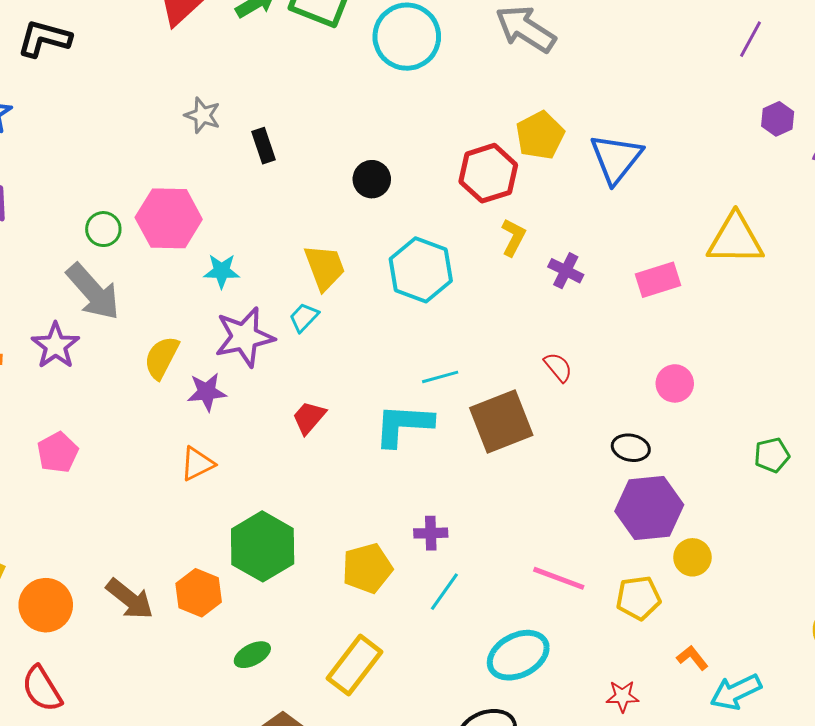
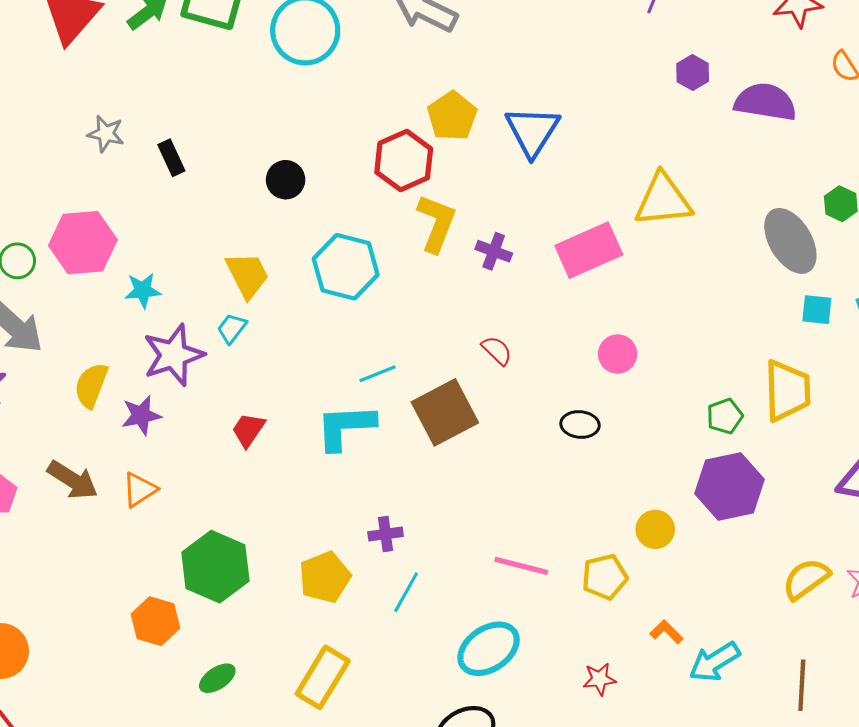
yellow L-shape: (513, 237) -> (436, 223), size x1.5
pink rectangle: (658, 280) -> (589, 250), size x1.4
purple hexagon: (649, 508) -> (729, 487), moved
brown arrow: (130, 599) -> (73, 480), moved

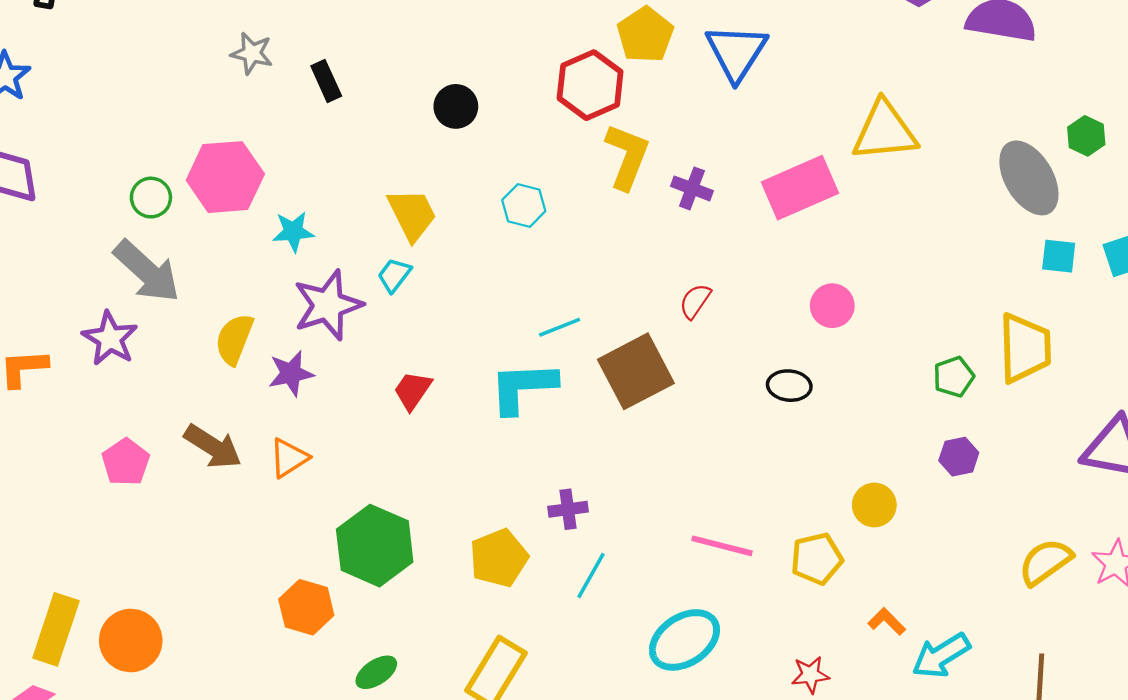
cyan hexagon: (346, 267) -> (524, 205), size x0.6
red semicircle: (497, 350) -> (695, 301), turned -100
purple hexagon: (729, 487) -> (959, 457), size x0.5

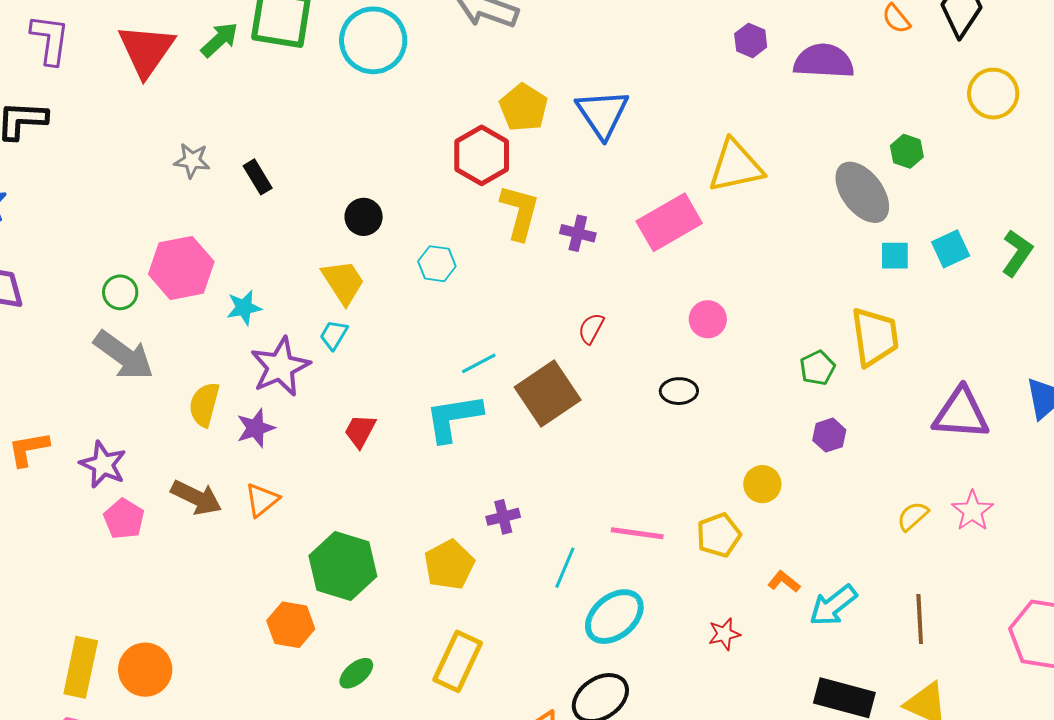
black circle: (456, 106) -> (364, 217), moved
purple star: (110, 338) -> (103, 465), moved
yellow semicircle: (1045, 562) -> (913, 516), size x0.7
cyan line: (591, 575) -> (565, 568), moved

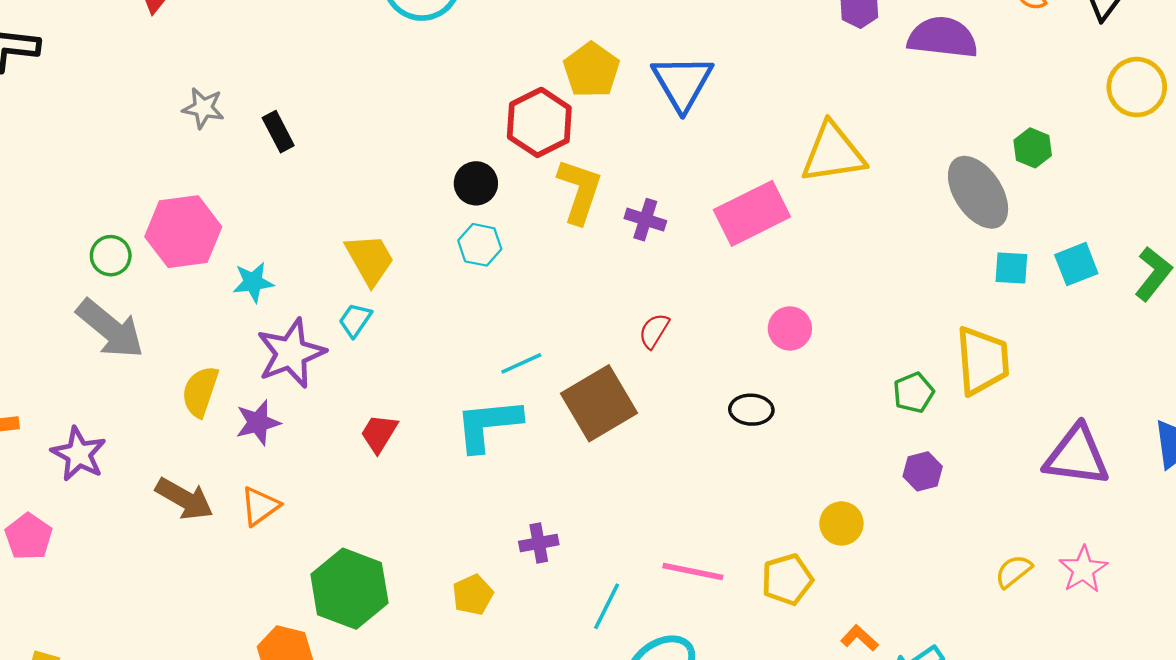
black circle: (364, 217) -> (476, 183), moved
pink pentagon: (124, 519) -> (29, 537), moved
yellow pentagon: (449, 565) -> (473, 595), size x0.7

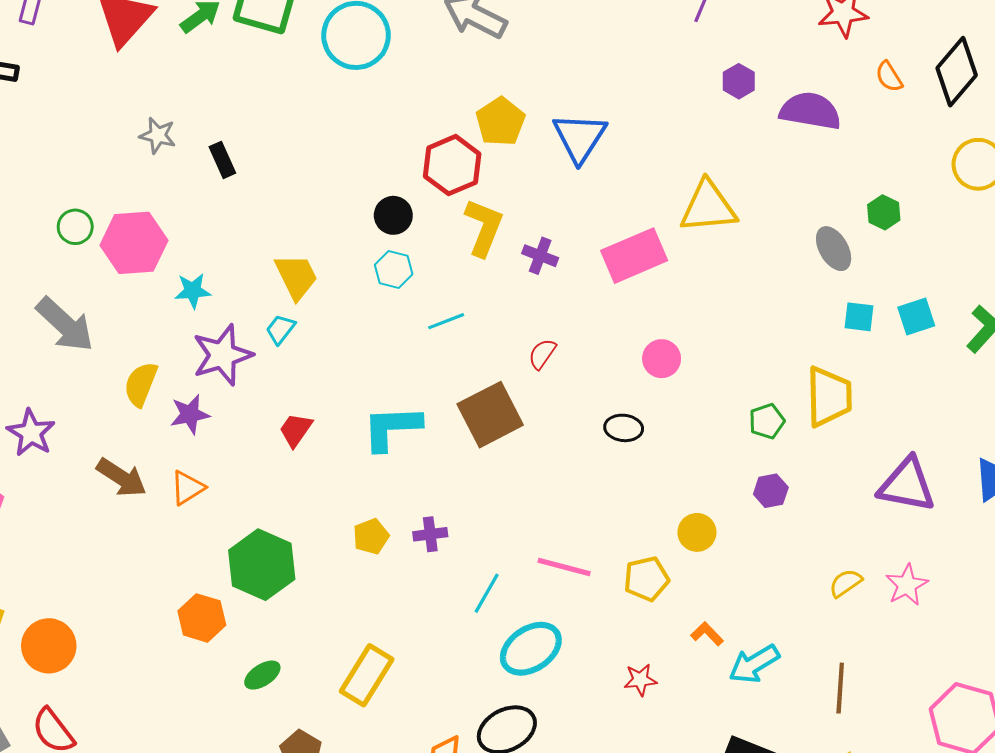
gray ellipse: (978, 192) -> (834, 249), size x0.7
green circle: (111, 256) -> (75, 227), moved
cyan line: (521, 363) -> (446, 321), moved
yellow pentagon: (473, 595) -> (371, 536), moved

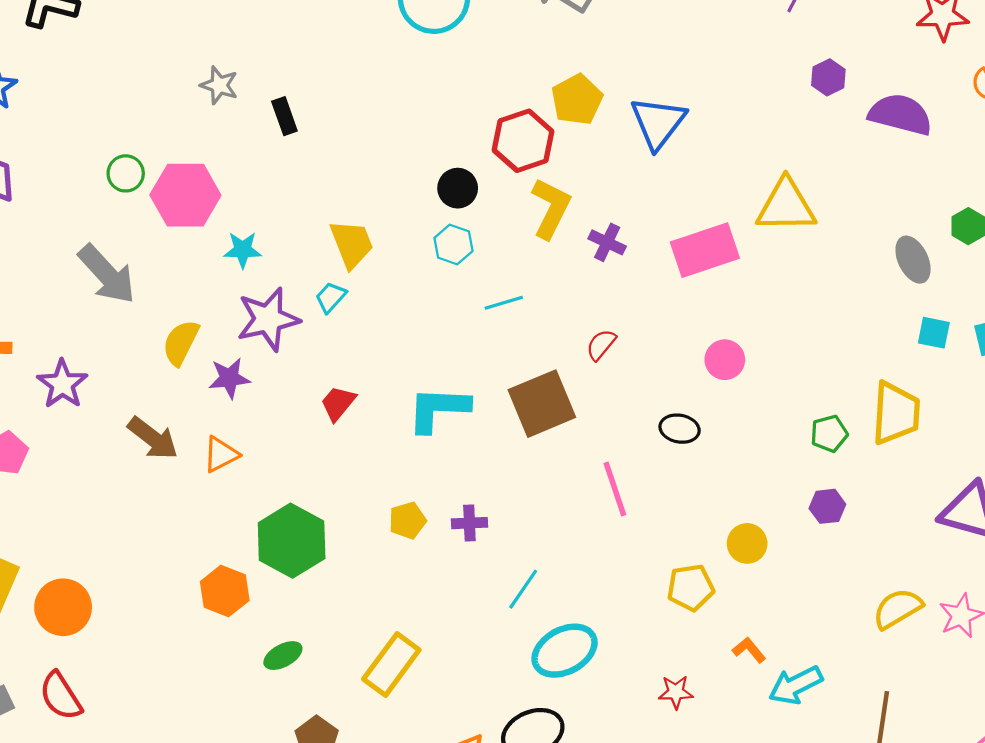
pink line: (564, 567) -> (615, 489), moved, turned 52
yellow semicircle: (846, 583) -> (897, 609), size x1.4

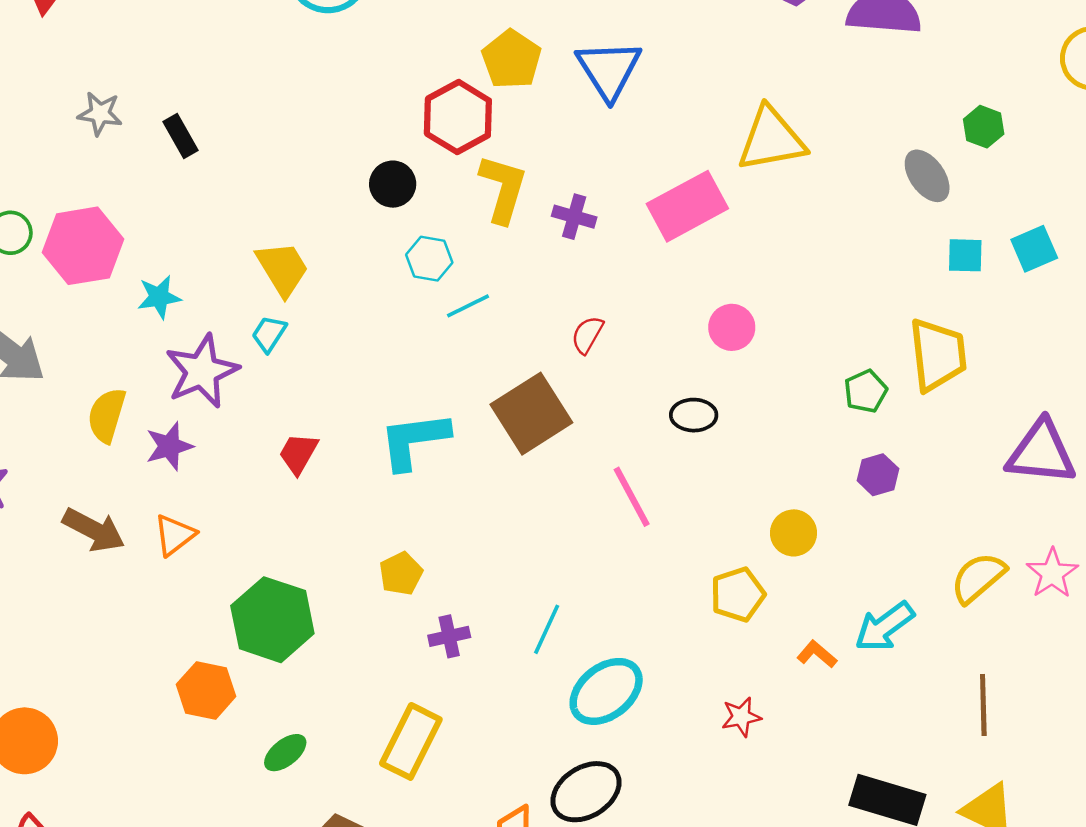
cyan hexagon: (453, 245) -> (429, 259), moved
purple cross: (469, 523) -> (449, 636), moved
cyan arrow: (796, 685) -> (885, 627), moved

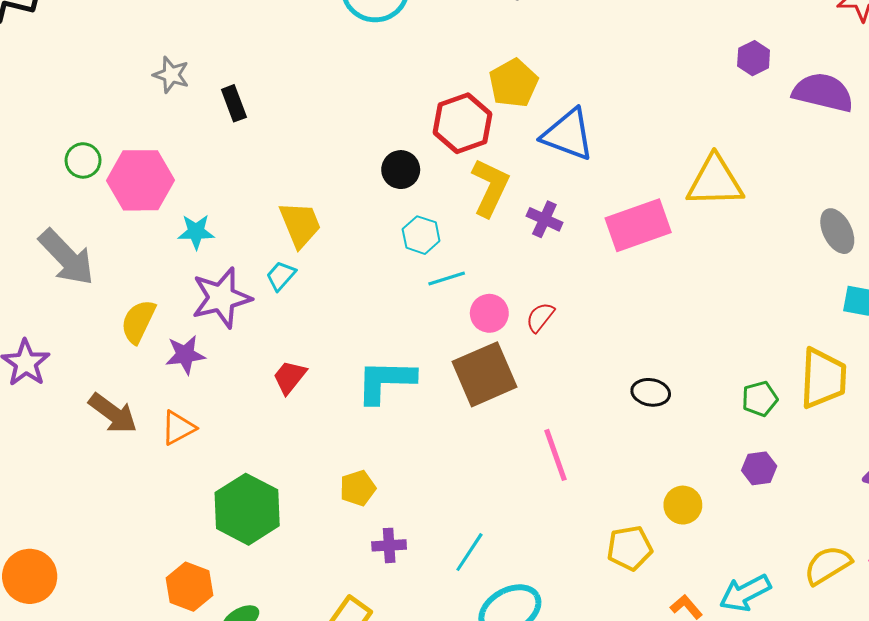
blue triangle: (609, 70) -> (568, 134), moved, turned -46
pink circle: (732, 327) -> (489, 313), moved
black ellipse: (694, 415) -> (651, 392), moved
orange hexagon: (206, 690) -> (189, 587), moved

